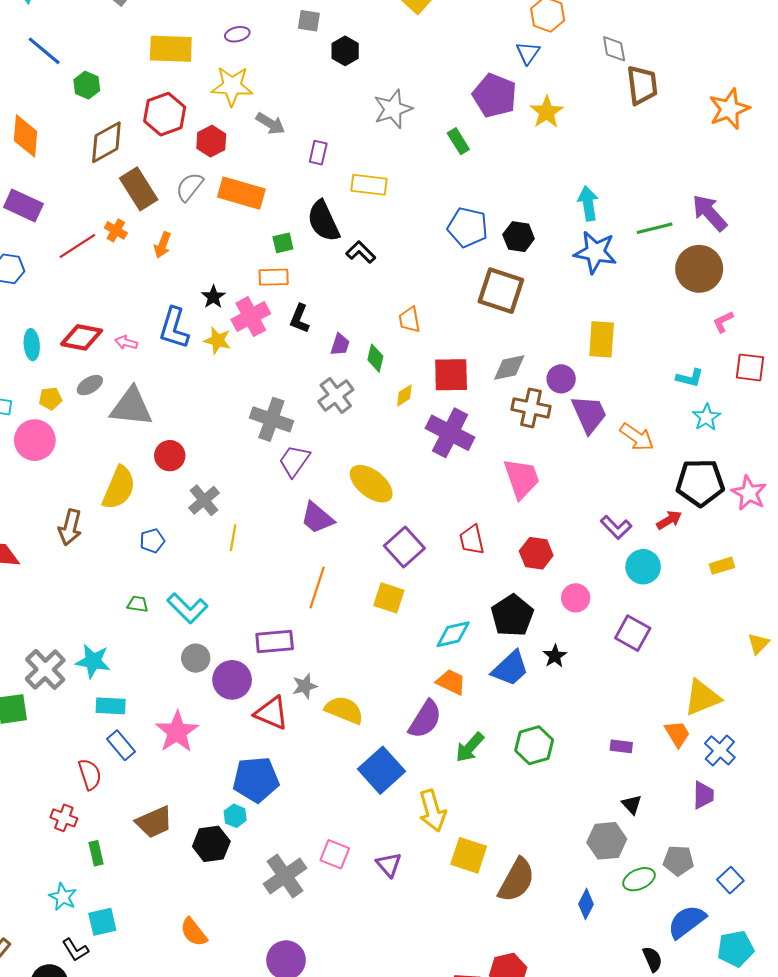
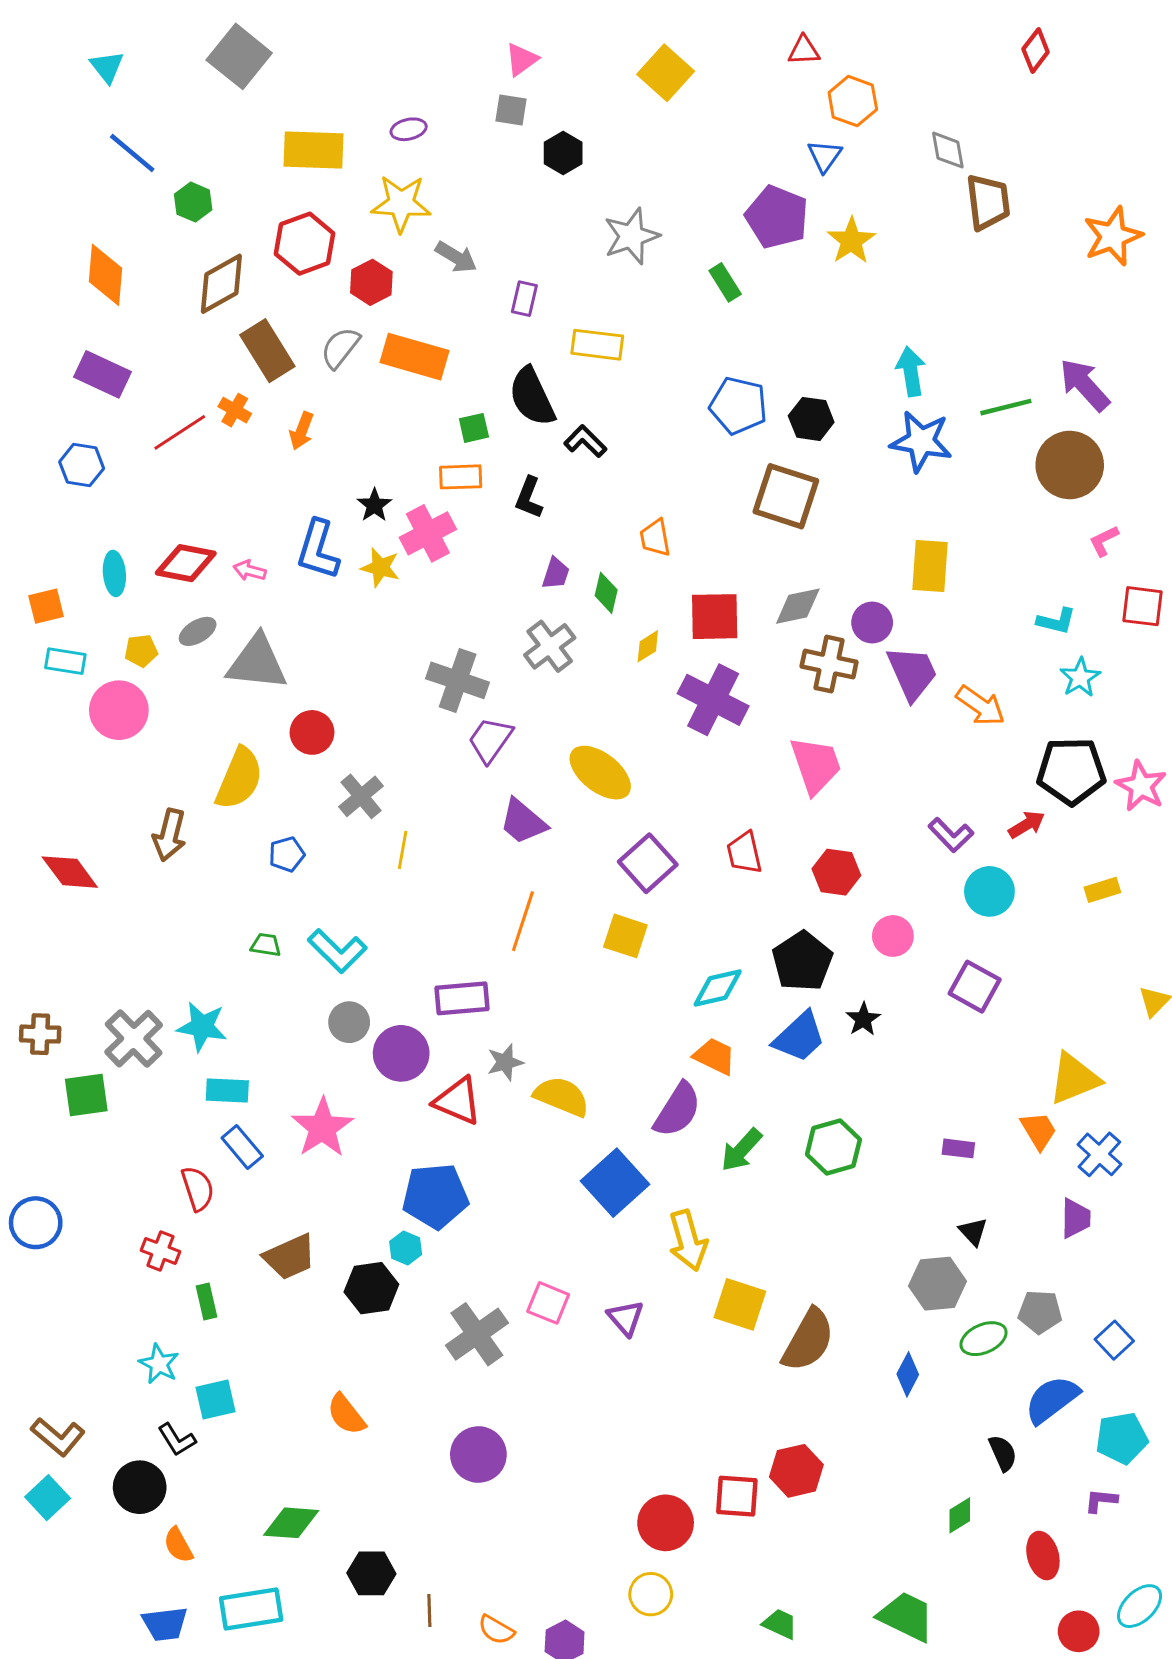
black L-shape: (300, 319) -> (529, 498), moved

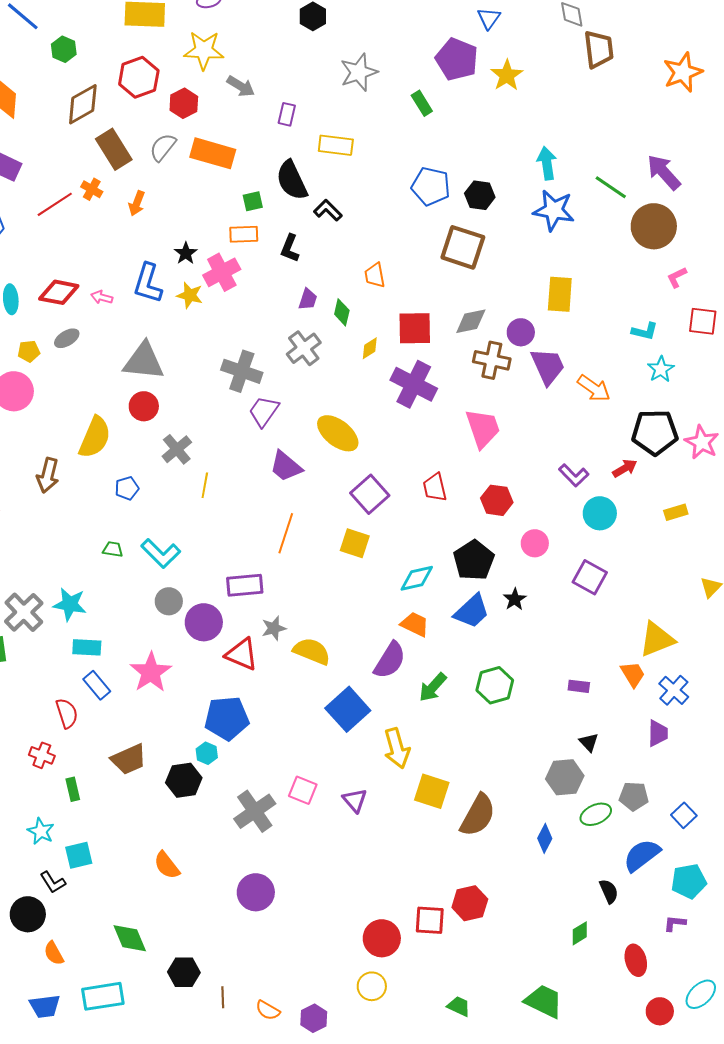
green line: (1006, 407) -> (611, 187), turned 48
gray triangle: (257, 663) -> (144, 361), moved
green diamond: (291, 1523) -> (130, 938), turned 63

